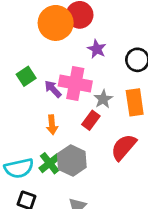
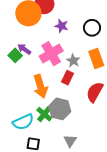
pink cross: (75, 83) -> (51, 54), turned -30
purple arrow: (53, 89) -> (24, 49), moved
orange arrow: (52, 125) -> (40, 86), size x1.6

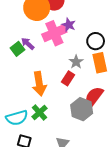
black circle: (92, 28) -> (96, 41), moved
pink cross: (51, 54) -> (54, 33), moved
gray hexagon: (60, 109) -> (82, 109), moved

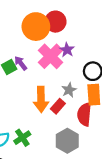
pink cross: (54, 33) -> (51, 56), turned -30
orange arrow: (39, 84) -> (41, 99), moved
red semicircle: (94, 97) -> (84, 114), moved, turned -40

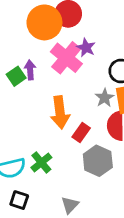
purple arrow: (21, 63) -> (30, 70), turned 40
gray star: (69, 90) -> (105, 98), moved
red rectangle: (58, 106) -> (81, 133), moved

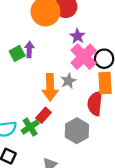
pink cross: (66, 58) -> (84, 57), moved
gray star: (105, 98) -> (68, 81), moved
red rectangle: (81, 133) -> (43, 115), moved

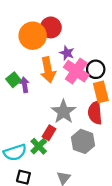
purple arrow: (29, 50) -> (25, 85), moved
gray star: (68, 81) -> (64, 112), moved, size x1.6
orange arrow: (50, 87) -> (48, 70), moved

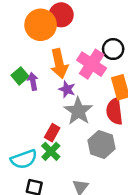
purple star: (67, 53) -> (67, 89), moved
black circle: (96, 69) -> (113, 49), moved
red rectangle: (49, 133) -> (52, 133), moved

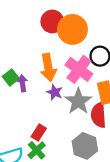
orange circle: (41, 25) -> (72, 29), moved
gray star: (78, 111) -> (78, 101), moved

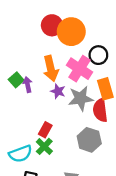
gray star: (78, 101) -> (81, 98), turned 30

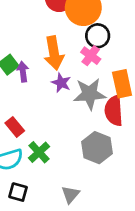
black circle: (98, 55) -> (98, 36), moved
pink cross: (79, 69) -> (91, 56), size x0.6
red rectangle: (45, 130) -> (15, 127), moved, turned -72

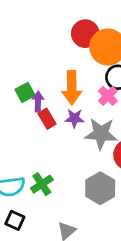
purple star: (61, 83) -> (74, 118), turned -30
red rectangle: (15, 127) -> (47, 119), moved

